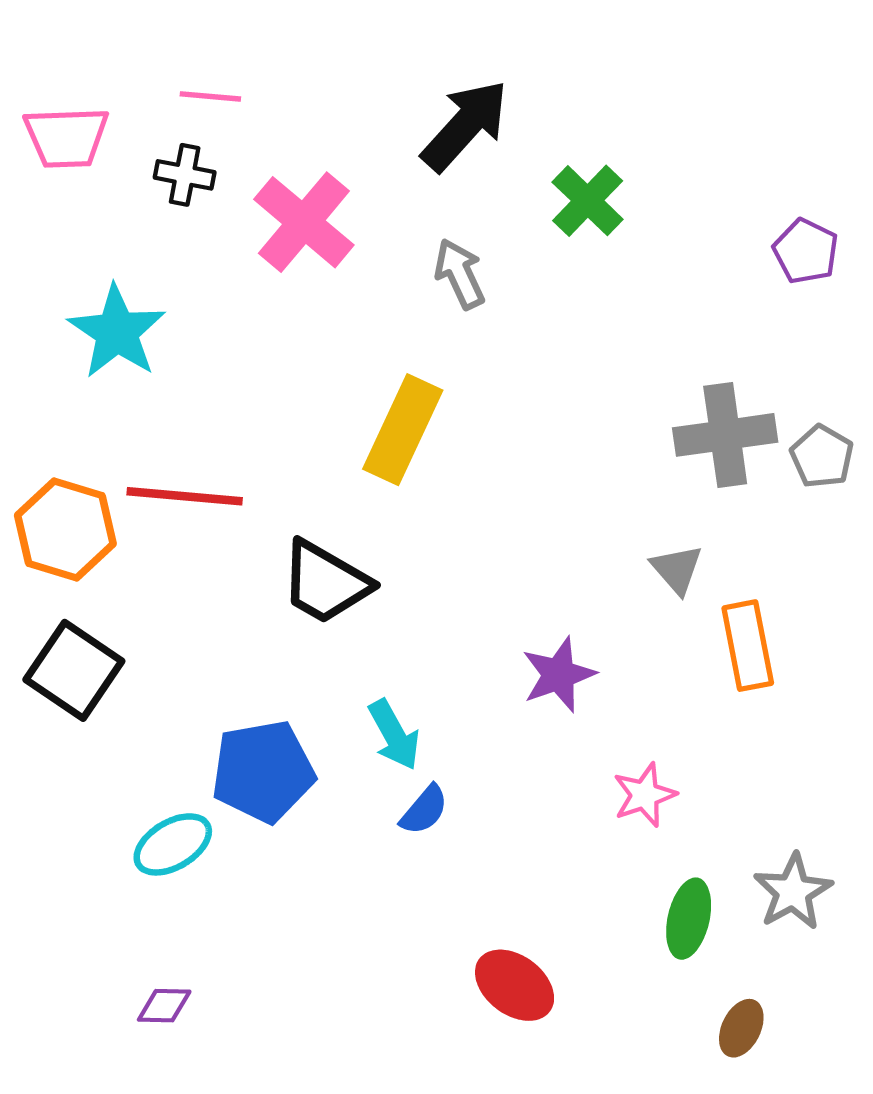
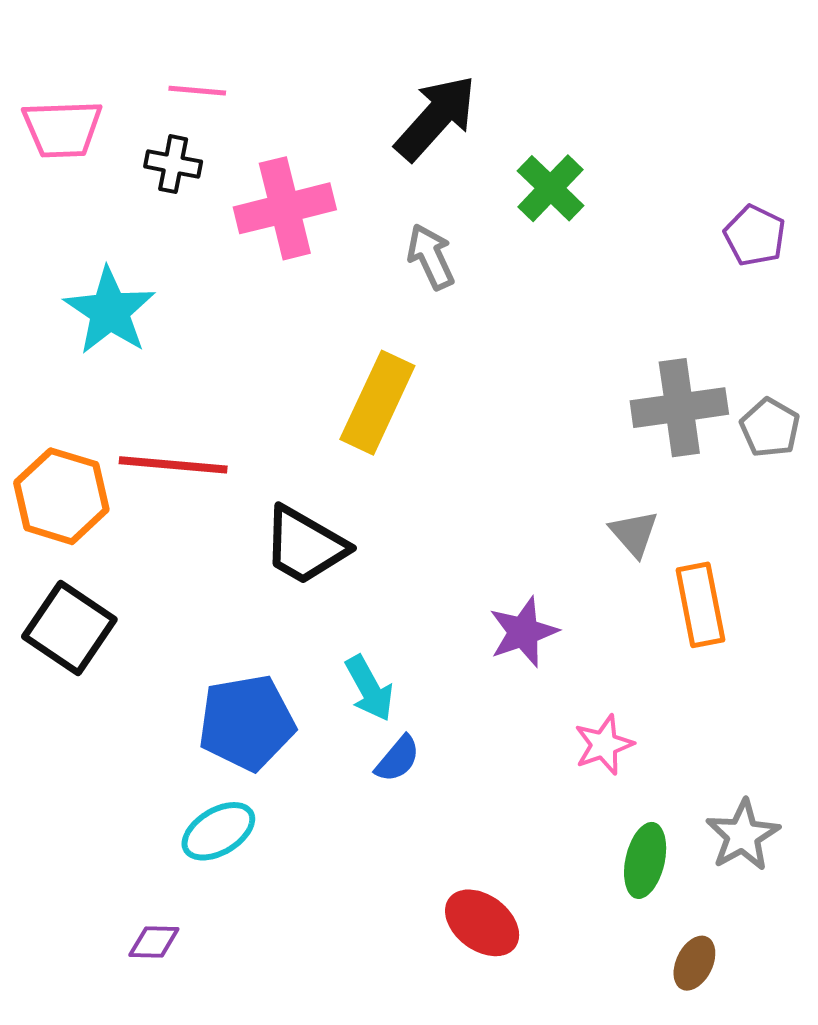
pink cross: (304, 222) -> (285, 208), turned 36
cyan ellipse: (173, 844) -> (218, 831), moved

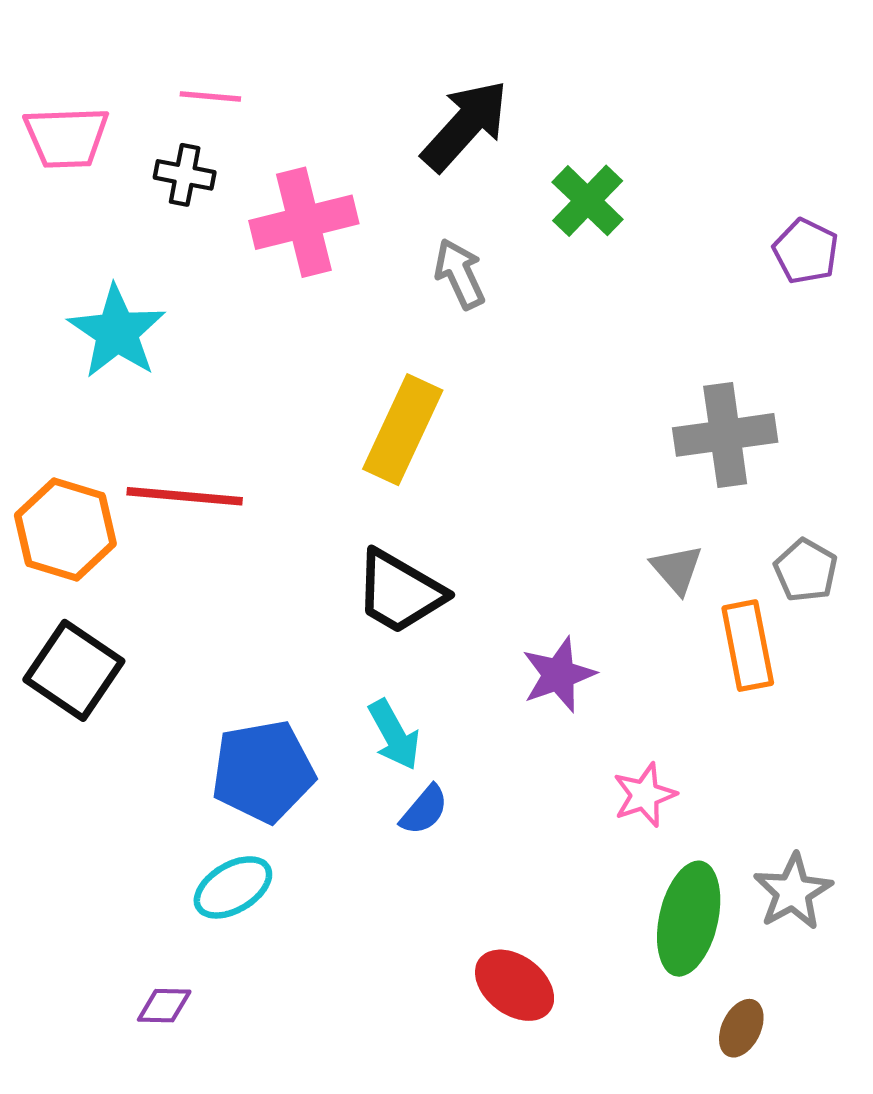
gray pentagon: (770, 428) -> (806, 570), moved
black trapezoid: (305, 545) -> (400, 592), moved
green ellipse: (645, 860) -> (689, 919), size x1.4

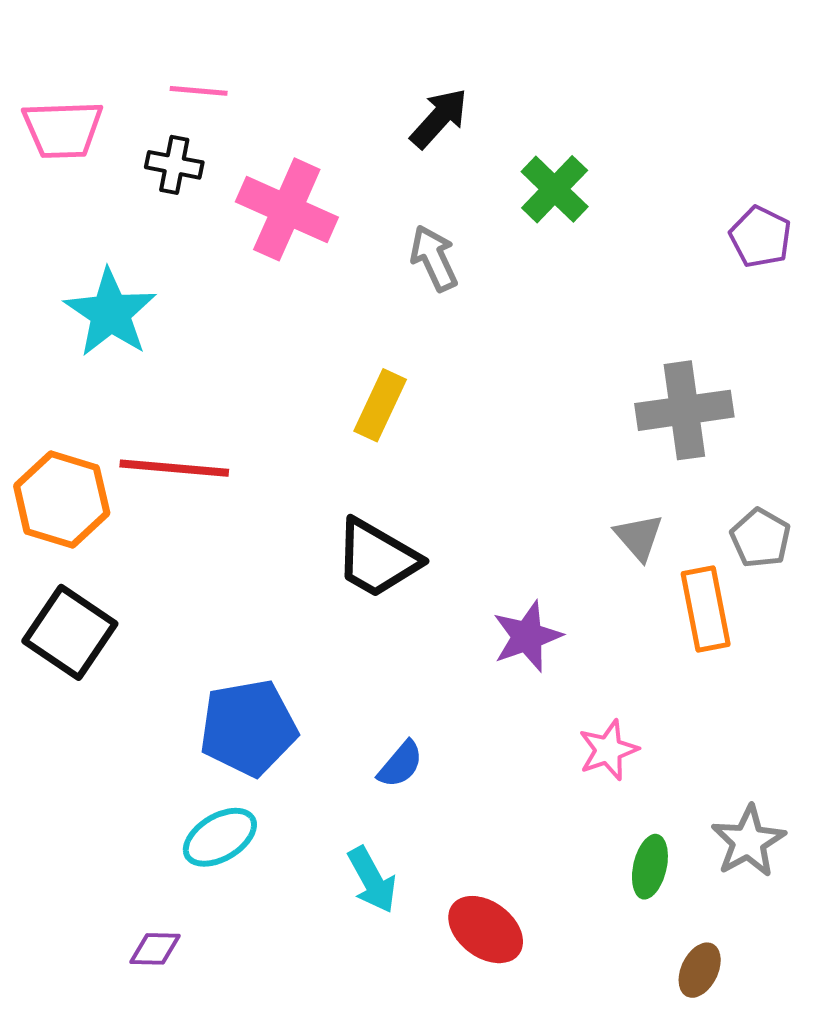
black arrow: (465, 125) -> (439, 118), size x0.7
pink cross: (304, 222) -> (287, 209), turned 38
yellow rectangle: (403, 430) -> (380, 405), size x0.7
cyan arrow: (394, 735) -> (372, 880), moved
green ellipse: (689, 919) -> (650, 867), size x0.6

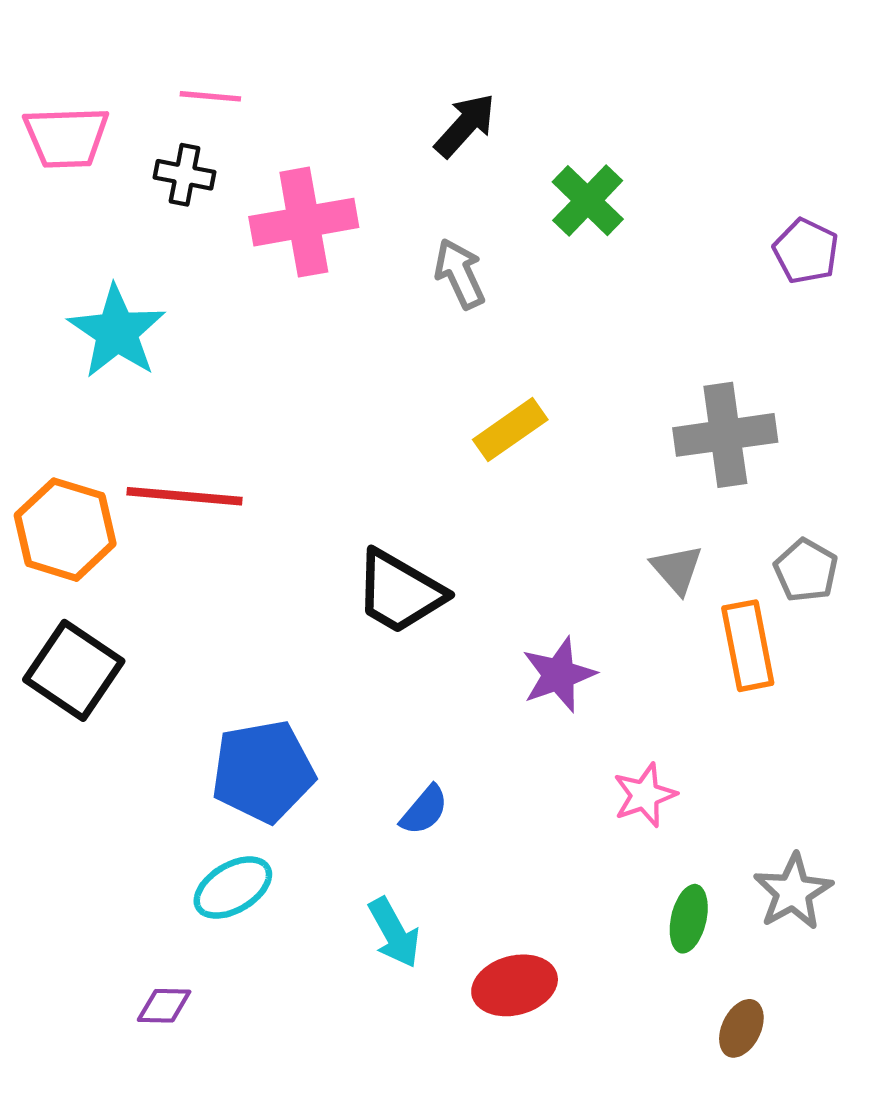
pink cross: (287, 209) -> (304, 222), turned -34
yellow rectangle: (380, 405) -> (510, 430), moved, turned 30
red ellipse: (486, 930) -> (515, 985), turned -52

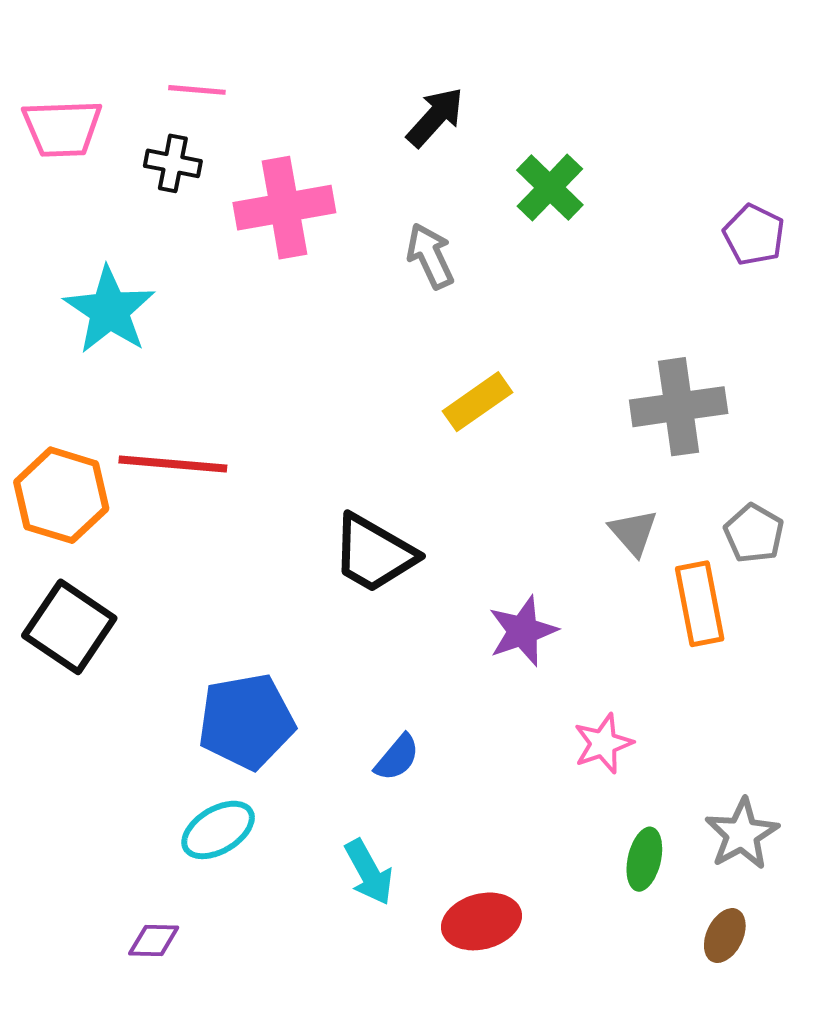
brown ellipse: (741, 1028) -> (725, 936), moved

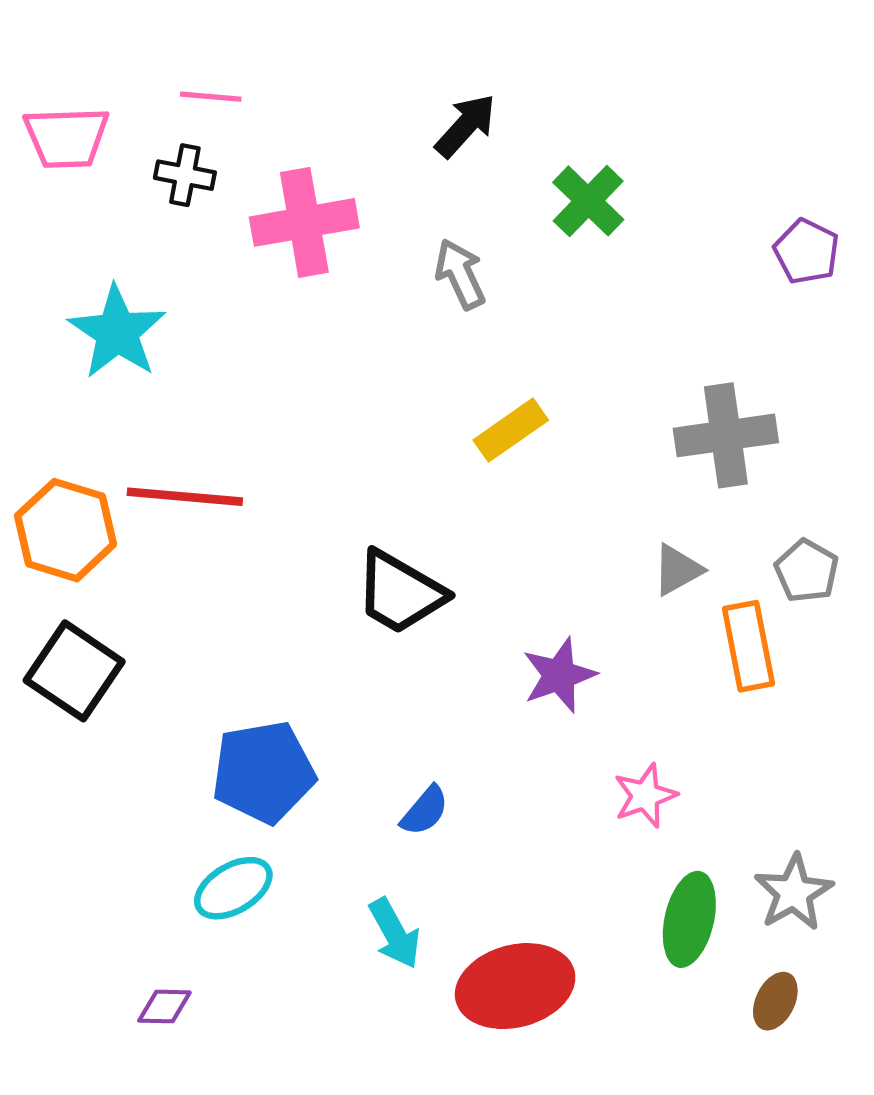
gray triangle: (633, 532) -> (677, 570), turned 42
green ellipse: (644, 859) -> (689, 919), size x1.4
red ellipse: (481, 921) -> (515, 986), size x1.4

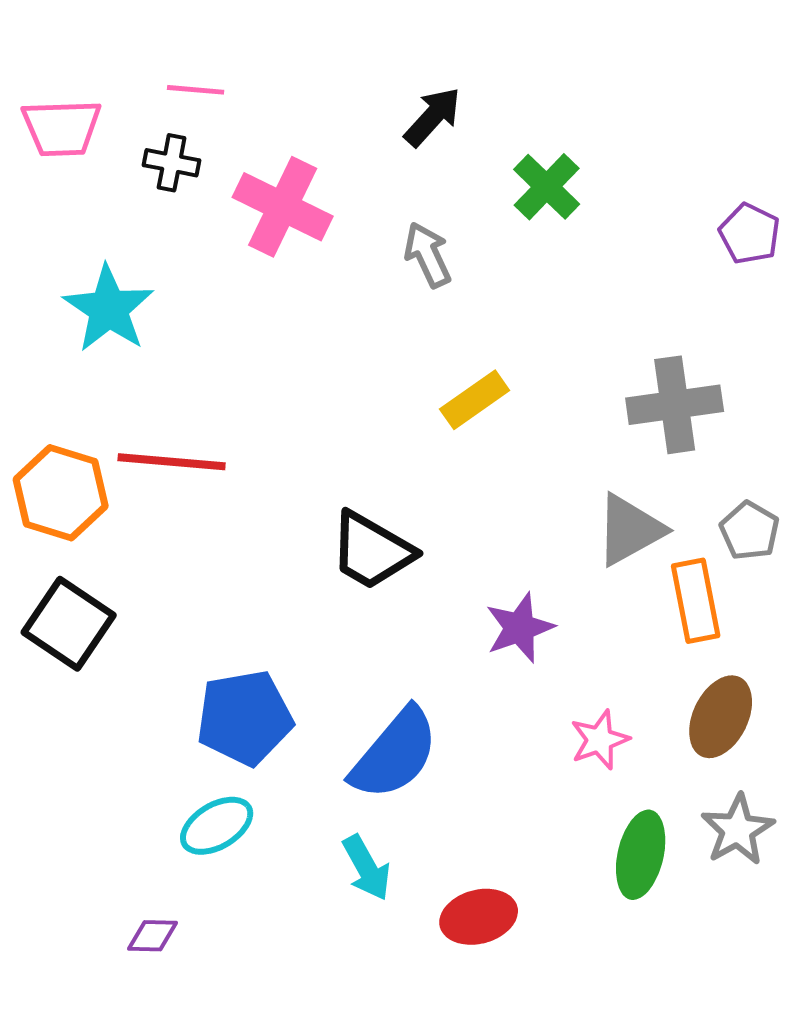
pink cross: (304, 222) -> (283, 207), turned 36
gray triangle: (677, 570) -> (630, 530), size x1.5
blue semicircle: (425, 811) -> (395, 754), size x2.0
red ellipse: (515, 986) -> (479, 917), size x0.7
brown ellipse: (775, 1001) -> (721, 717), moved, size x1.5

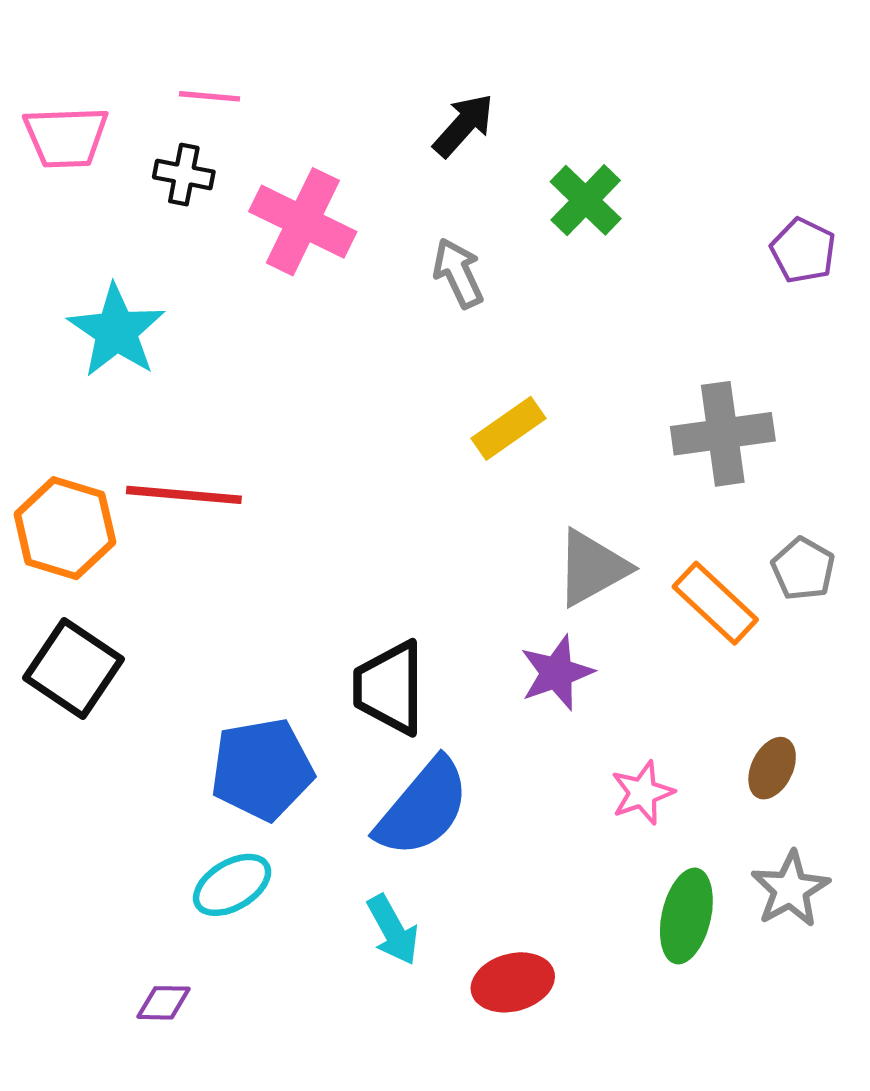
gray triangle: (630, 530) -> (592, 568), moved
black trapezoid: (372, 551) -> (390, 688), moved, turned 60
orange rectangle: (696, 601) -> (715, 603), moved, turned -36
brown ellipse: (721, 717) -> (772, 768), size x0.7

